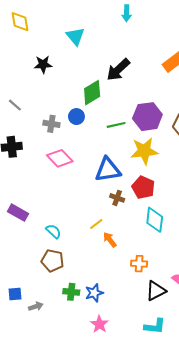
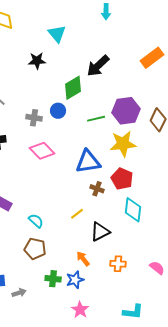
black star: (43, 64) -> (37, 61), moved
orange arrow: (110, 240) -> (83, 259), moved
orange cross: (139, 264) -> (118, 264), moved
black triangle: (156, 291) -> (100, 232), moved

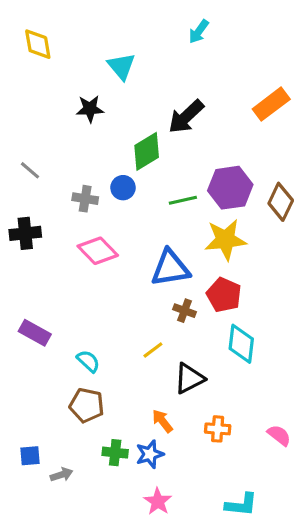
cyan arrow: (106, 12) -> (199, 32), turned 35

